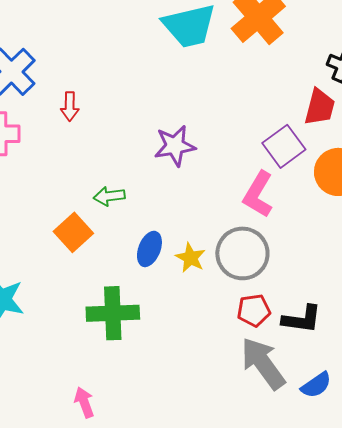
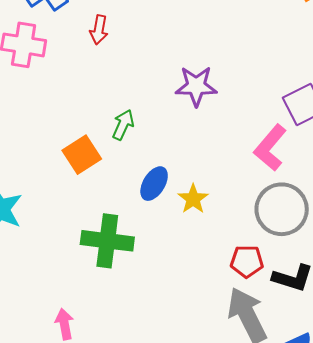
green arrow: (109, 196) -> (123, 125), turned 112
gray circle: (242, 253) -> (282, 209), moved

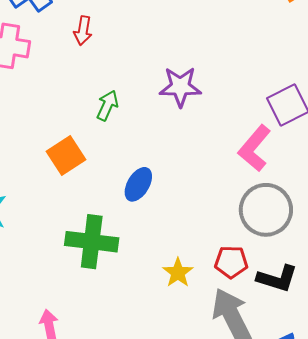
green arrow: (123, 125) -> (107, 105), moved
yellow star: (193, 199) -> (178, 273), moved

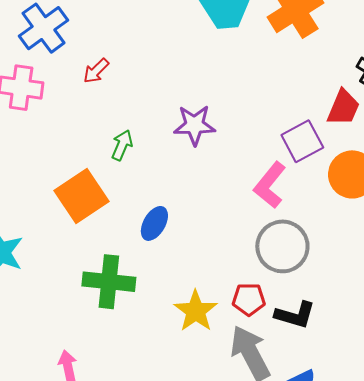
red arrow: (83, 31) -> (96, 71), turned 36
orange square: (66, 156) -> (82, 196), size x1.4
yellow star: (178, 273) -> (196, 311), size x1.4

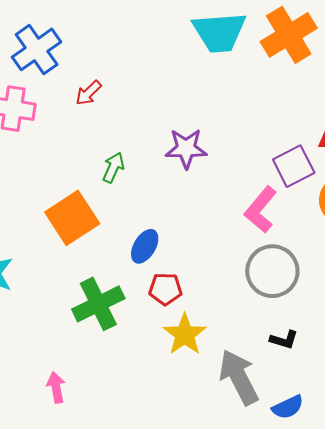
green cross: (109, 282) -> (98, 304), turned -33
red pentagon: (249, 299) -> (165, 289), moved
black L-shape: (295, 315) -> (284, 340), size x0.7

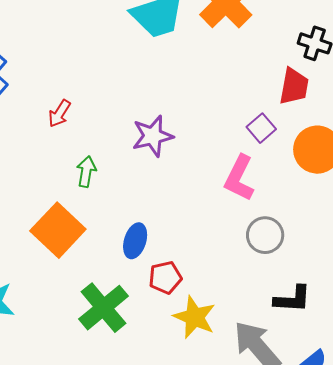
red arrow: (88, 93) -> (59, 114), moved
purple square: (294, 166) -> (261, 128), size x0.7
gray circle: (272, 271) -> (265, 235), size x0.7
black L-shape: (284, 340) -> (292, 299), size x1.4

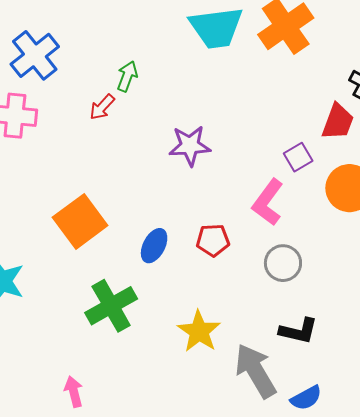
green arrow: (86, 172) -> (127, 76), moved
red pentagon: (165, 277) -> (213, 240), moved

